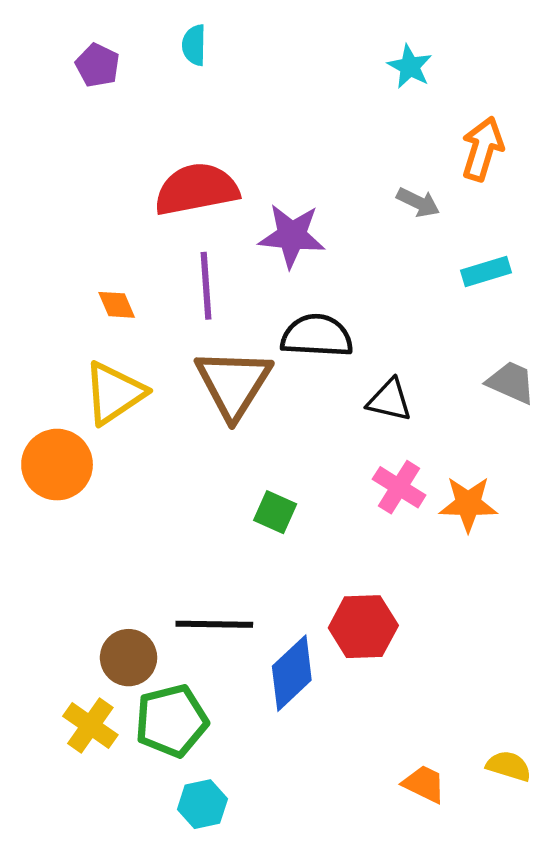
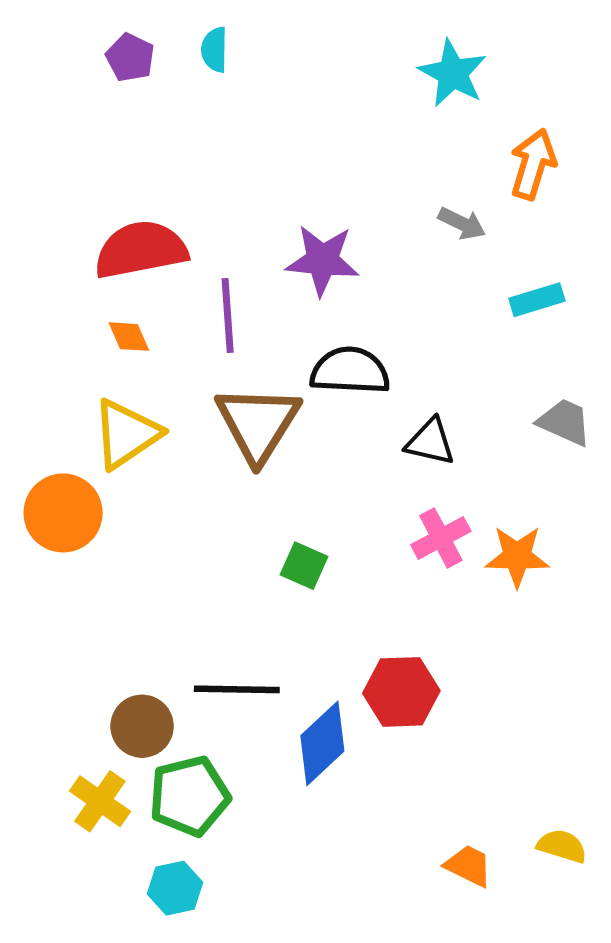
purple pentagon: (98, 65) -> (130, 58), moved
cyan star: (410, 67) -> (453, 73), size x1.4
red semicircle: (196, 189) -> (141, 250), moved
pink cross: (399, 487) -> (441, 538), turned 30
cyan hexagon: (202, 804) -> (175, 888), moved

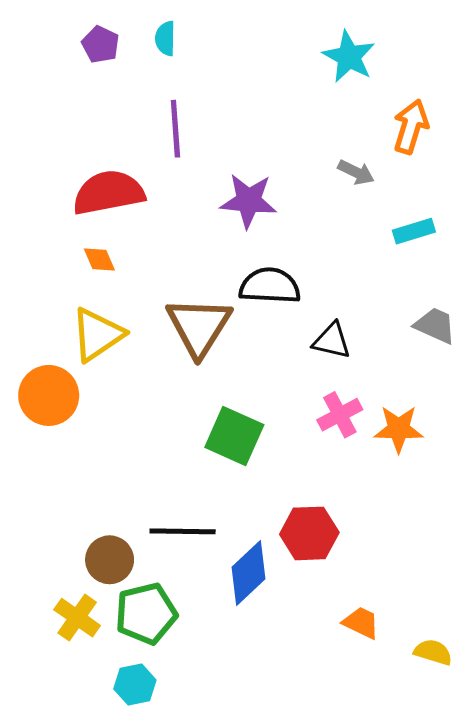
purple line: (228, 316) -> (175, 129), moved
green square: (304, 566) -> (234, 436), size x1.6
orange trapezoid: (468, 866) -> (361, 623), moved

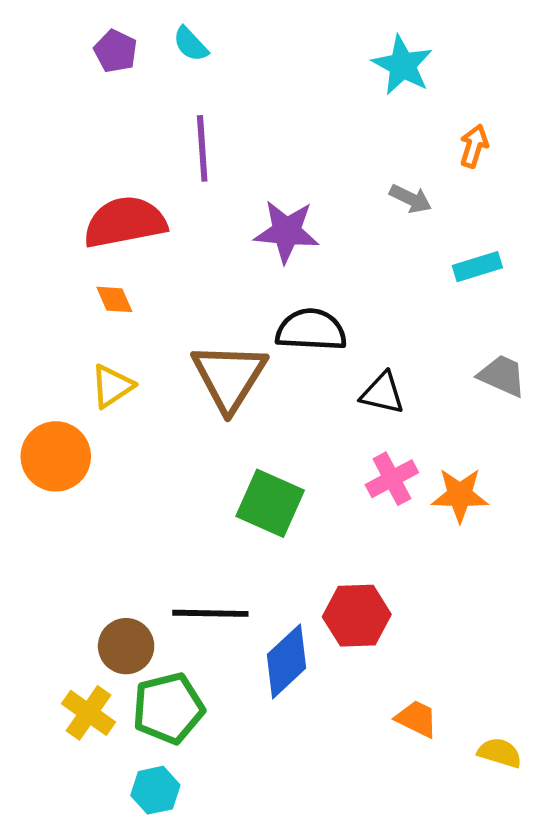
cyan semicircle: (165, 38) -> (190, 44), turned -44
orange arrow: (411, 127) -> (474, 146), size x0.7
yellow triangle: (97, 335) -> (112, 386), size x0.7

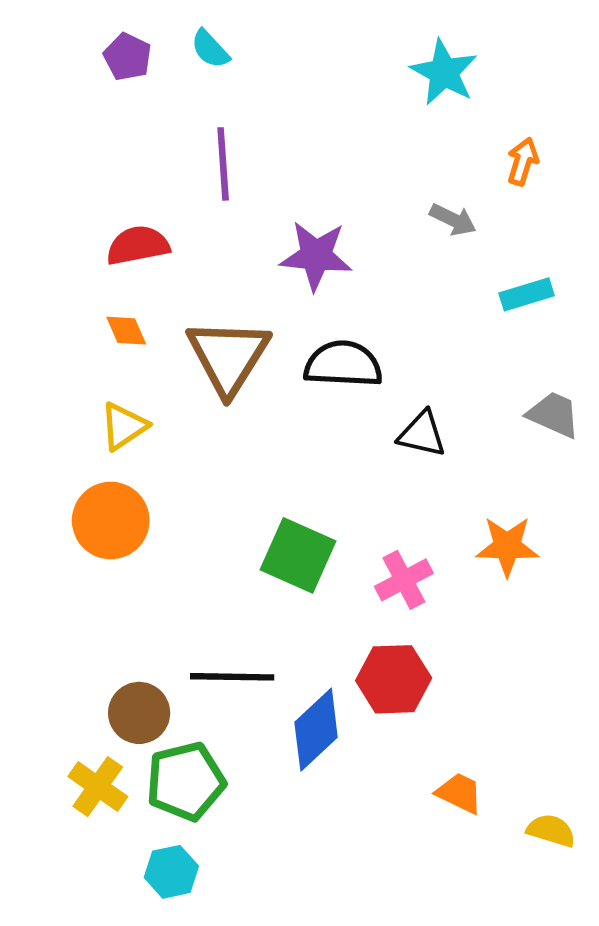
red semicircle: (125, 222) -> (138, 245), size x0.7
brown triangle: (229, 377) -> (228, 356), moved
orange circle: (56, 456) -> (111, 520), moved
pink cross: (392, 479) -> (404, 580), moved

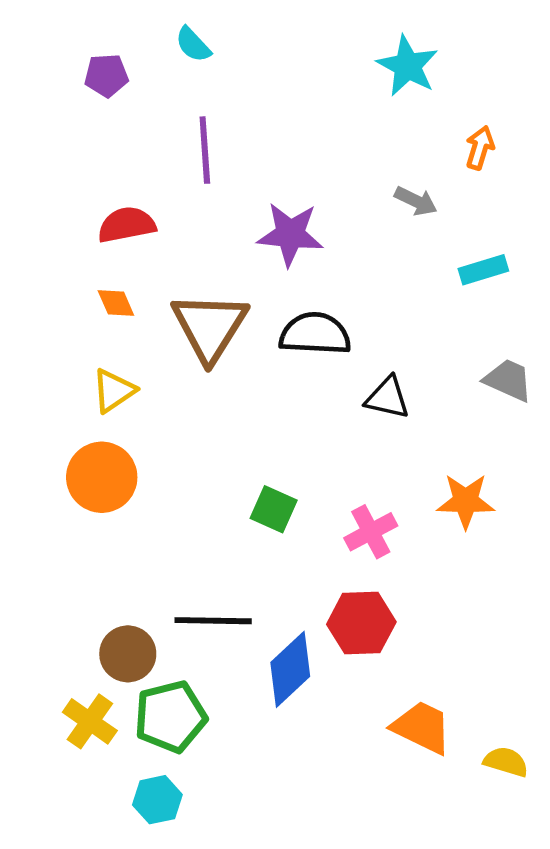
purple pentagon: (127, 57) -> (106, 75), moved, turned -30
green square: (298, 555) -> (274, 509), size x0.7
orange trapezoid: (459, 793) -> (422, 727), size x1.4

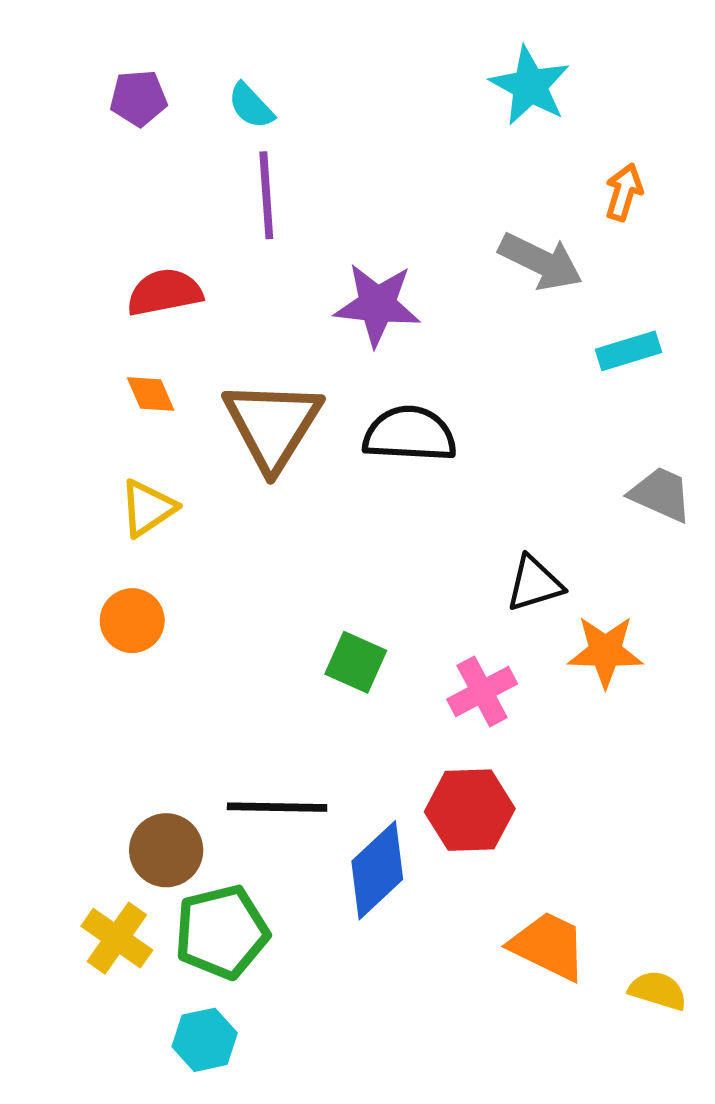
cyan semicircle: (193, 45) -> (251, 106), moved
gray arrow: (416, 201) -> (541, 261), size x1.5
black triangle: (387, 398) -> (534, 584), moved, turned -30
orange circle: (102, 477) -> (132, 621), size x0.7

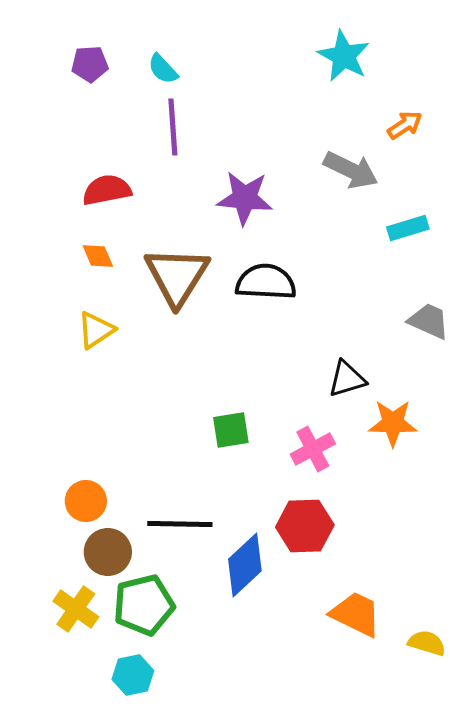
orange arrow: (624, 192) -> (405, 125), turned 39
orange circle: (132, 621) -> (86, 501), moved
green square: (356, 662) -> (231, 430), turned -33

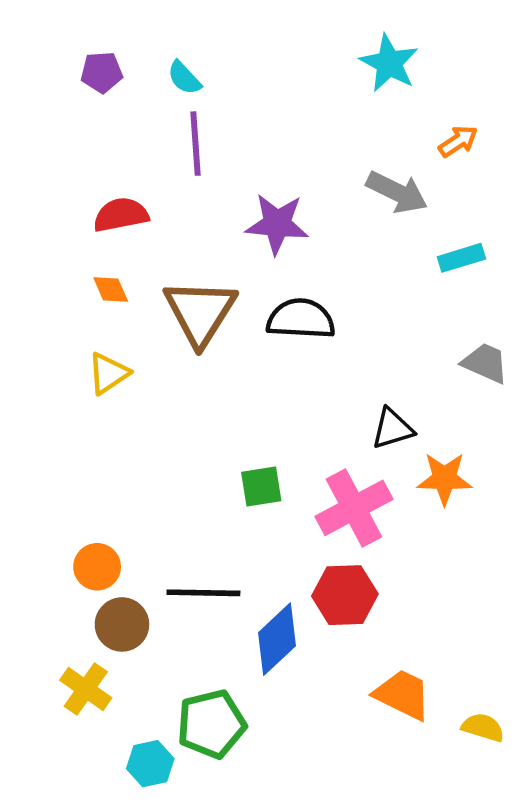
pink cross: (313, 449) -> (354, 508), size x1.5
green pentagon: (144, 605) -> (211, 724), moved

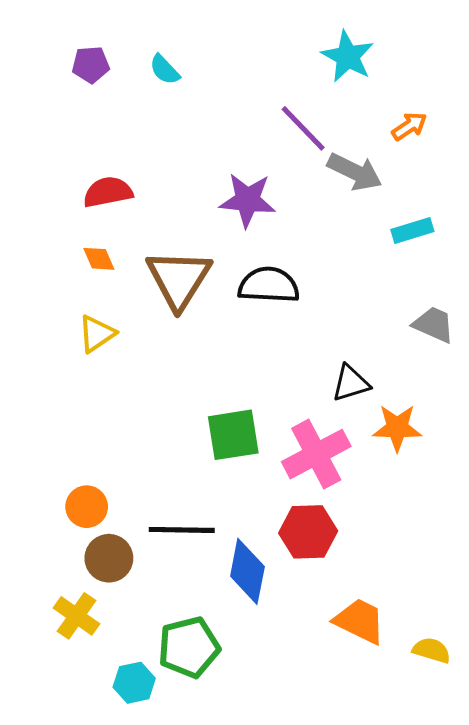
purple line: (196, 144) -> (303, 128), moved, turned -40
green square: (261, 486) -> (233, 435), size x1.4
blue diamond: (277, 639) -> (247, 571), turned -36

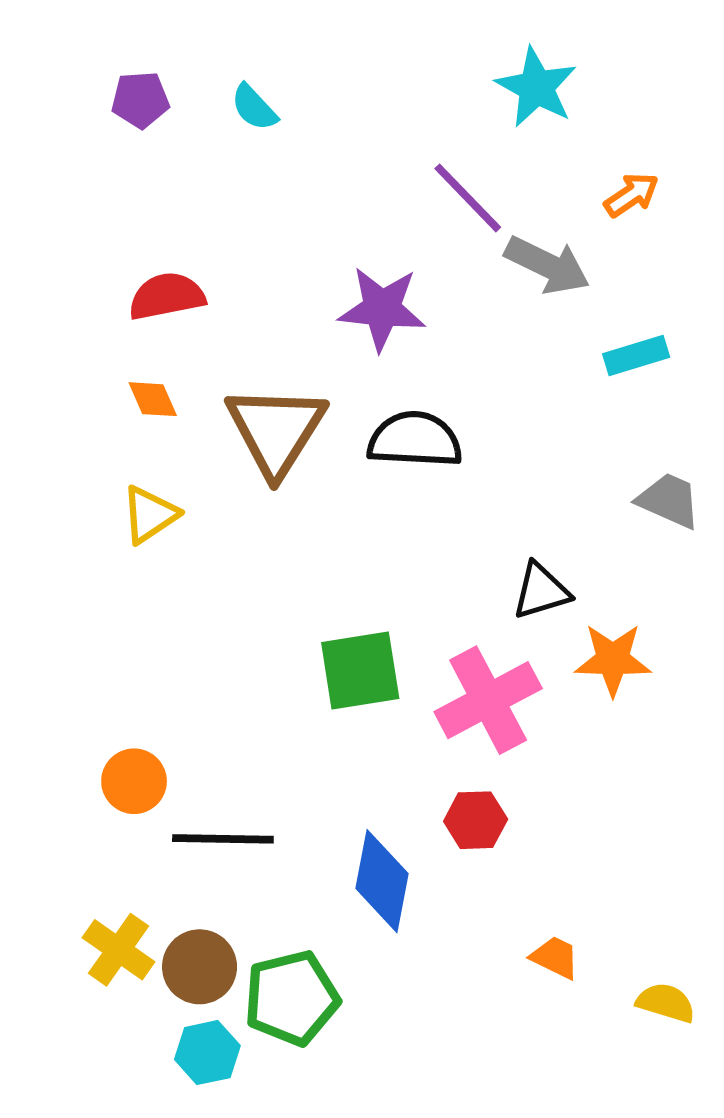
black line: (182, 530) -> (223, 839), moved
red hexagon: (308, 532) -> (476, 820), size x0.7
brown circle: (109, 558) -> (200, 967), moved
orange trapezoid: (360, 621) -> (555, 957), size x0.6

